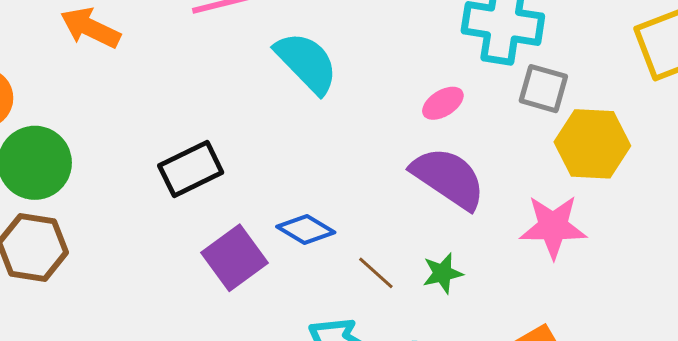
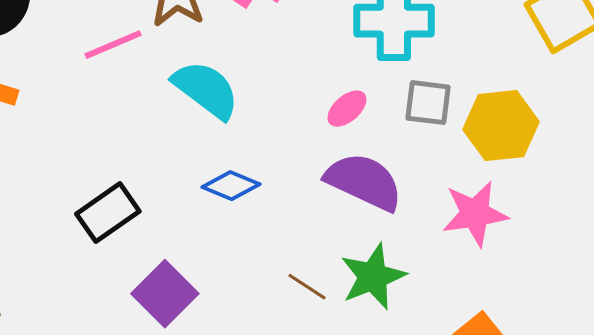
gray square: (543, 89) -> (428, 103), moved
blue diamond: (306, 230) -> (231, 186), moved
green star: (443, 273) -> (373, 277), size x1.6

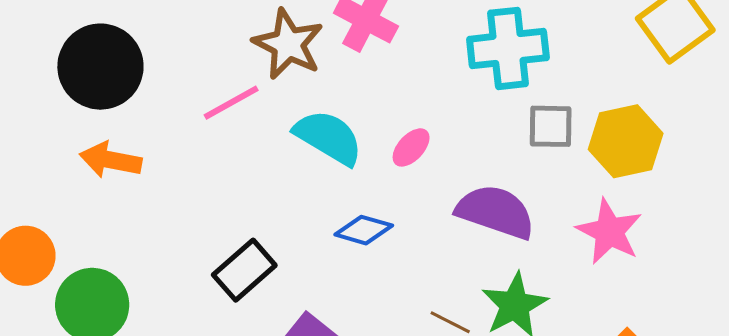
pink ellipse: (347, 109) -> (411, 147), moved
pink star: (475, 214) -> (609, 232), turned -30

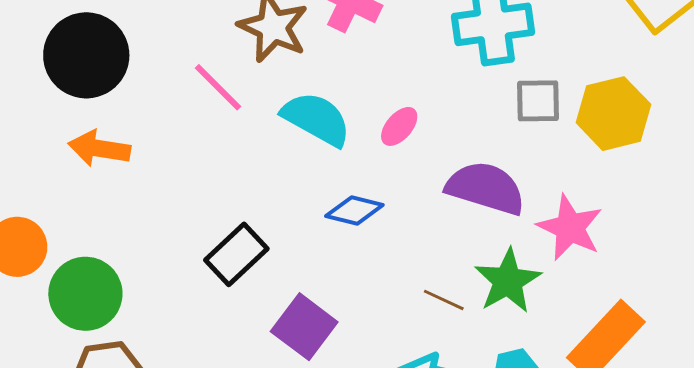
pink line: (231, 103) -> (218, 87), turned 76
pink star: (609, 232) -> (570, 228), moved

